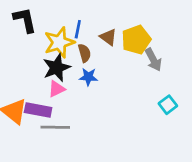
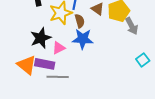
black star: (57, 68) -> (41, 38), moved
blue star: (88, 77) -> (83, 39), size x1.5

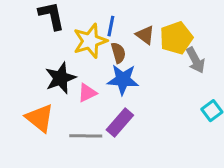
purple rectangle: (45, 64) -> (120, 123), moved, turned -60

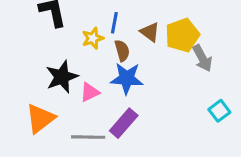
yellow star: (90, 41) -> (93, 38), size x0.6
orange triangle: (40, 118) -> (40, 118), turned 44

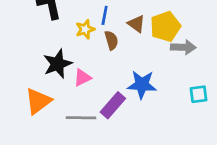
gray arrow: (202, 58) -> (183, 47), turned -60
blue star: (127, 78) -> (142, 85), moved
cyan square: (219, 111) -> (199, 94), turned 30

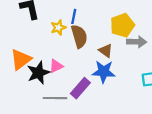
brown triangle: (136, 24) -> (106, 51), moved
brown semicircle: (111, 40) -> (79, 36), size x1.5
black star: (58, 64) -> (38, 73), moved
orange triangle: (38, 101) -> (21, 59), moved

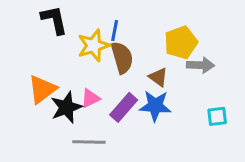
yellow star: (58, 27) -> (93, 46), size x1.5
purple rectangle: (80, 88) -> (124, 107), moved

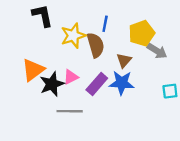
blue line: (115, 30) -> (105, 24), moved
gray arrow: (200, 65) -> (157, 51), turned 30
brown triangle: (158, 77) -> (124, 60), turned 35

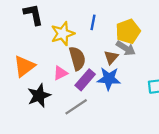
brown semicircle: (96, 45) -> (77, 58), moved
gray arrow: (157, 51) -> (126, 48), moved
black star: (52, 84) -> (39, 96), moved
gray line: (70, 111) -> (76, 107), moved, turned -35

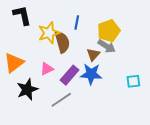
brown semicircle: (77, 58) -> (62, 42), moved

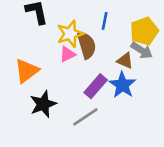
brown triangle: (93, 54) -> (125, 61), turned -48
pink triangle: (47, 69) -> (67, 54), moved
blue star: (91, 74) -> (122, 85), turned 30

